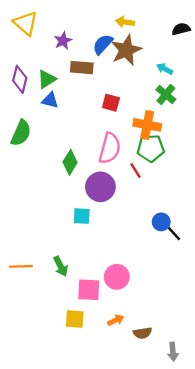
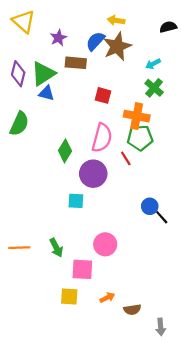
cyan arrow: (165, 69) -> (153, 64), turned -56
green triangle: (47, 79) -> (43, 74), size x1.4
pink circle: (117, 277) -> (105, 244), moved

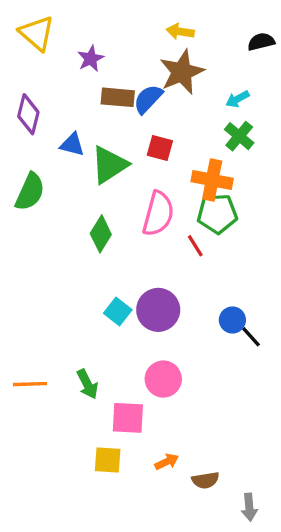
blue semicircle: (95, 41) -> (148, 99), moved
green triangle: (43, 74) -> (109, 165), moved
purple circle: (93, 174) -> (158, 310), moved
cyan square: (76, 201) -> (118, 312), turned 35

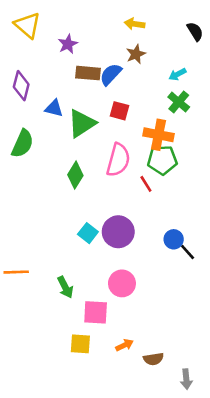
black semicircle: (261, 42) -> (195, 31), turned 72
brown star: (182, 72) -> (136, 54), size x0.6
orange line: (30, 384) -> (16, 272), moved

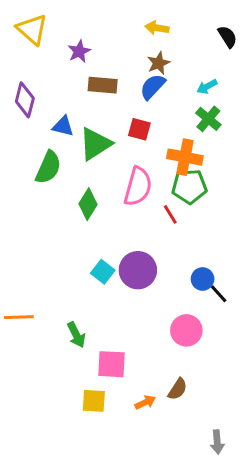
blue semicircle: (111, 74) -> (153, 87), moved
green semicircle: (22, 144) -> (48, 167), moved
pink circle: (122, 283) -> (186, 330), moved
brown semicircle: (153, 359) -> (178, 389), moved, turned -48

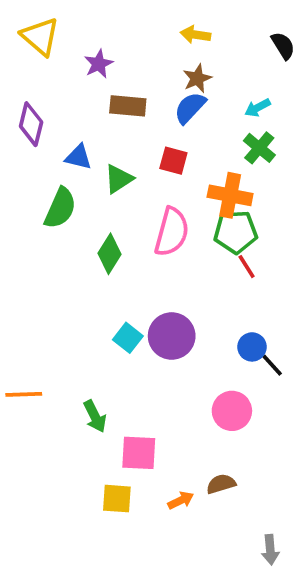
green triangle: (95, 144) -> (119, 179), size x0.7
red line: (170, 214) -> (247, 267), moved
brown semicircle: (178, 389) -> (221, 484), turned -140

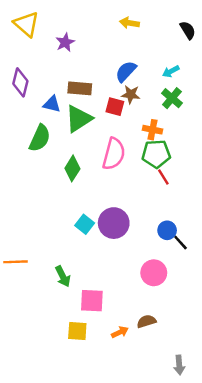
brown star: (197, 78) -> (131, 94), moved, turned 30
brown rectangle: (128, 106) -> (80, 88), moved
green triangle: (119, 179) -> (79, 119), size x1.4
orange cross: (230, 195) -> (153, 130), size x0.7

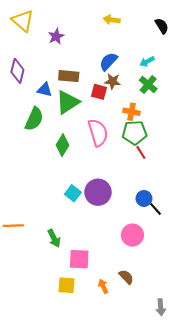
pink semicircle: (114, 154) -> (98, 133), turned -32
brown semicircle: (146, 321) -> (126, 277), turned 63
orange arrow: (120, 332) -> (103, 286), turned -88
gray arrow: (179, 365) -> (161, 307), moved

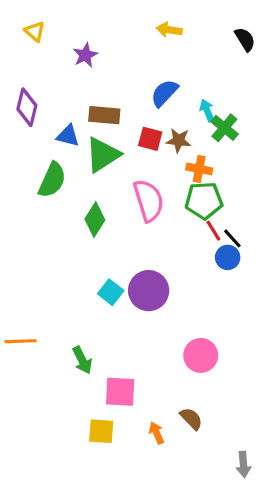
yellow triangle: (23, 21) -> (35, 31), size x0.6
cyan arrow: (147, 61) -> (207, 110), moved, turned 96
brown star: (113, 81) -> (179, 140), moved
blue circle: (144, 198) -> (228, 257), moved
black line: (155, 209) -> (232, 238), moved

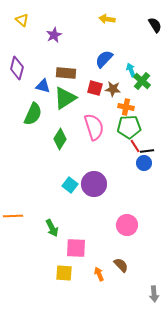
black line: (232, 238) -> (147, 151), turned -56

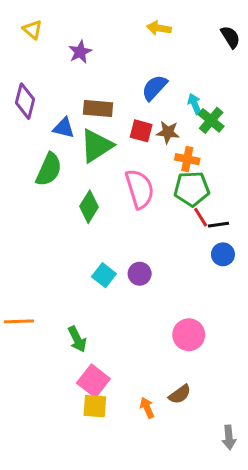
blue circle: (144, 163) -> (223, 254), moved
purple circle: (94, 184) -> (140, 274), size x0.6
pink square: (76, 248) -> (93, 381), moved, turned 35
brown semicircle: (121, 265) -> (180, 394), turned 98

